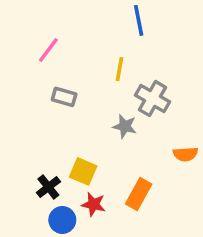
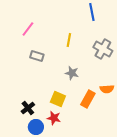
blue line: (139, 20) -> (92, 12), moved
gray cross: (153, 99) -> (103, 49), moved
yellow square: (83, 171) -> (58, 99), moved
orange rectangle: (139, 194) -> (88, 99), moved

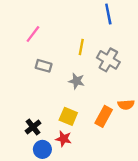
gray cross: (103, 49) -> (108, 60), moved
gray star: (72, 73) -> (77, 81), moved

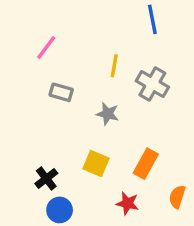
orange semicircle: (126, 105) -> (177, 197), moved, turned 112
red star: (64, 139) -> (127, 203), moved

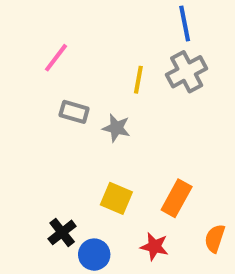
gray cross: (152, 84) -> (187, 72), moved, turned 32
gray star: (108, 114) -> (116, 128), moved
black cross: (46, 178) -> (62, 232), moved
blue circle: (60, 210) -> (94, 255), moved

